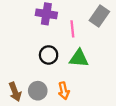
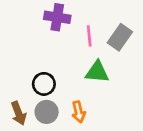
gray rectangle: (99, 16) -> (120, 37), moved
black circle: (49, 55) -> (44, 84), moved

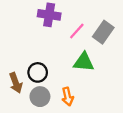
pink line: (89, 36) -> (77, 31), turned 48
brown arrow: (19, 113) -> (16, 83), moved

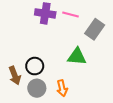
pink line: (77, 31) -> (70, 15), moved, turned 63

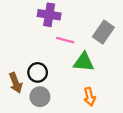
pink line: (70, 15) -> (65, 40), moved
orange arrow: (62, 88) -> (90, 97), moved

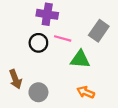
black circle: (38, 72) -> (38, 43), moved
orange arrow: (90, 97) -> (86, 92), turned 126

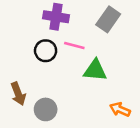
gray rectangle: (99, 31) -> (108, 19), moved
orange arrow: (86, 92) -> (120, 109), moved

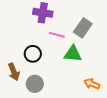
gray rectangle: (108, 19) -> (83, 28), moved
black circle: (46, 51) -> (33, 54), moved

